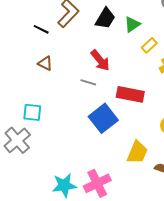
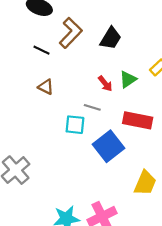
green triangle: (132, 24) -> (128, 79), moved
red arrow: (100, 60) -> (105, 84), size x0.7
cyan square: (32, 112) -> (75, 125), moved

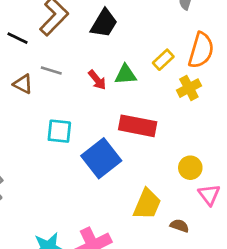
green triangle: (128, 79) -> (125, 75), turned 30
gray line: (92, 107) -> (51, 70), moved

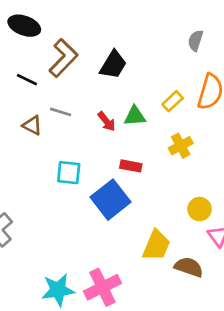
yellow cross: (189, 88) -> (181, 146), moved
red rectangle: (138, 126) -> (131, 166), moved, size x0.6
brown semicircle: (179, 226) -> (189, 267), size x1.5

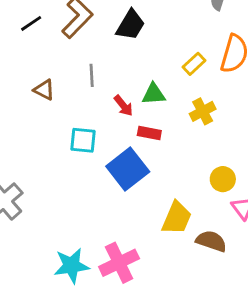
black line: (27, 80) -> (31, 23), moved, turned -60
gray line: (61, 112) -> (92, 75), moved, turned 70
green triangle: (135, 116) -> (154, 94), moved
red arrow: (106, 121) -> (123, 106), moved

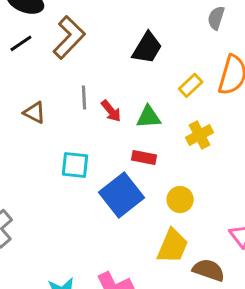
black trapezoid: (131, 25) -> (147, 48), moved
red arrow: (123, 106) -> (111, 111), moved
yellow circle: (223, 179) -> (180, 200), moved

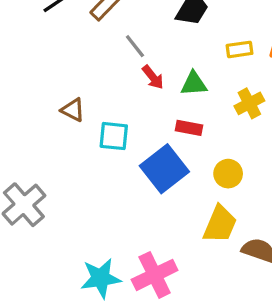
yellow rectangle: (191, 85) -> (240, 49), turned 35
gray line: (84, 97) -> (135, 46), moved, turned -35
brown triangle: (34, 112) -> (73, 110), moved

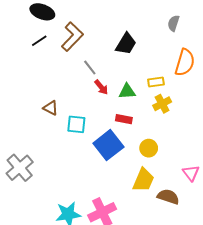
yellow rectangle: (240, 49) -> (156, 82), moved

